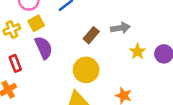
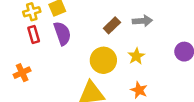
yellow star: (137, 52) -> (136, 56), moved
red rectangle: (15, 63) -> (34, 34), moved

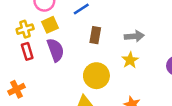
brown rectangle: (112, 25) -> (95, 35), moved, turned -35
yellow star: (136, 56) -> (130, 60), moved

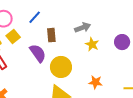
purple semicircle: (56, 50) -> (38, 53), moved
yellow star: (130, 60) -> (92, 44), moved

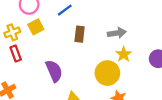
purple semicircle: (38, 53) -> (54, 71), moved
yellow circle: (61, 67) -> (107, 73), moved

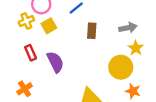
yellow cross: (12, 32) -> (26, 21), moved
purple semicircle: (54, 71) -> (55, 62), moved

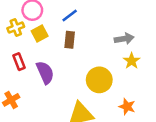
brown rectangle: (92, 31) -> (70, 40), moved
yellow circle: (121, 67) -> (99, 80), moved

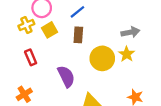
yellow star: (132, 61) -> (127, 54), moved
purple semicircle: (45, 72) -> (66, 76), moved
yellow circle: (99, 80) -> (102, 58), moved

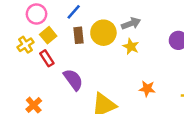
yellow cross: (26, 25) -> (26, 45), moved
red rectangle: (31, 57) -> (47, 58), moved
yellow circle: (102, 58) -> (103, 33), moved

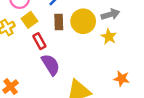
red rectangle: (47, 58) -> (39, 41), moved

